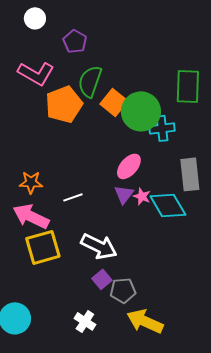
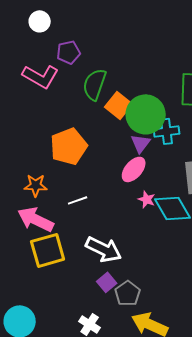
purple pentagon: (75, 41) -> (69, 52), moved, turned 30
orange pentagon: (64, 104) -> (69, 146), moved
purple triangle: (124, 194) -> (141, 143), moved
gray pentagon: (123, 290) -> (128, 293), turned -30

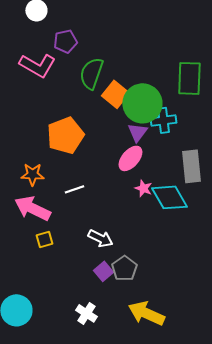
white arrow: (104, 249) -> (100, 238), size x0.7
yellow square: (48, 250) -> (44, 239), size x0.5
gray pentagon: (128, 293) -> (124, 268), moved

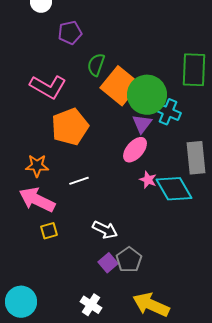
pink L-shape: (37, 65) -> (48, 87), moved
green semicircle: (91, 73) -> (96, 65), size x0.7
orange square: (115, 94) -> (120, 86), size x1.4
cyan cross: (163, 120) -> (168, 112), turned 30

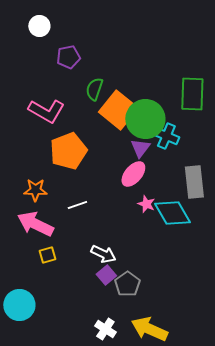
purple square: (108, 263) -> (106, 275), moved
cyan circle: (21, 302) -> (19, 305), moved
white cross: (91, 305) -> (105, 329), moved

